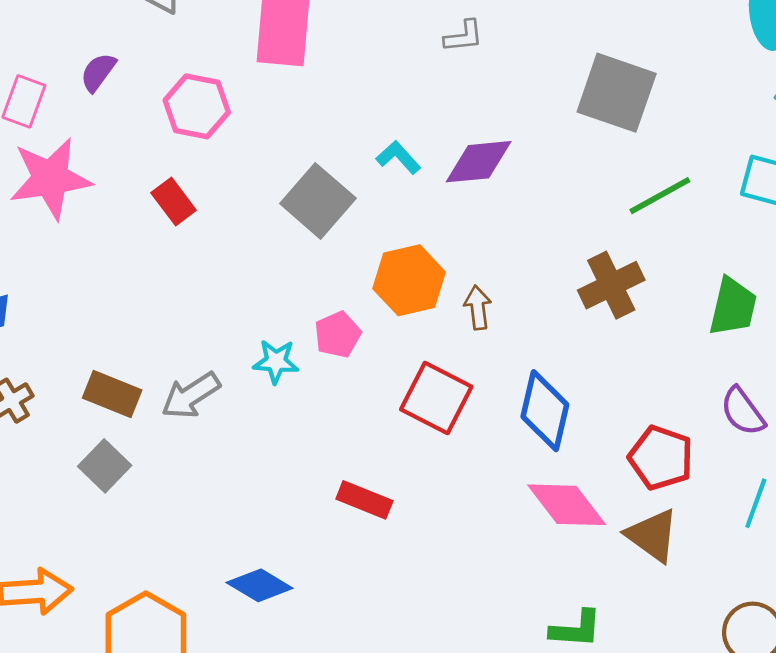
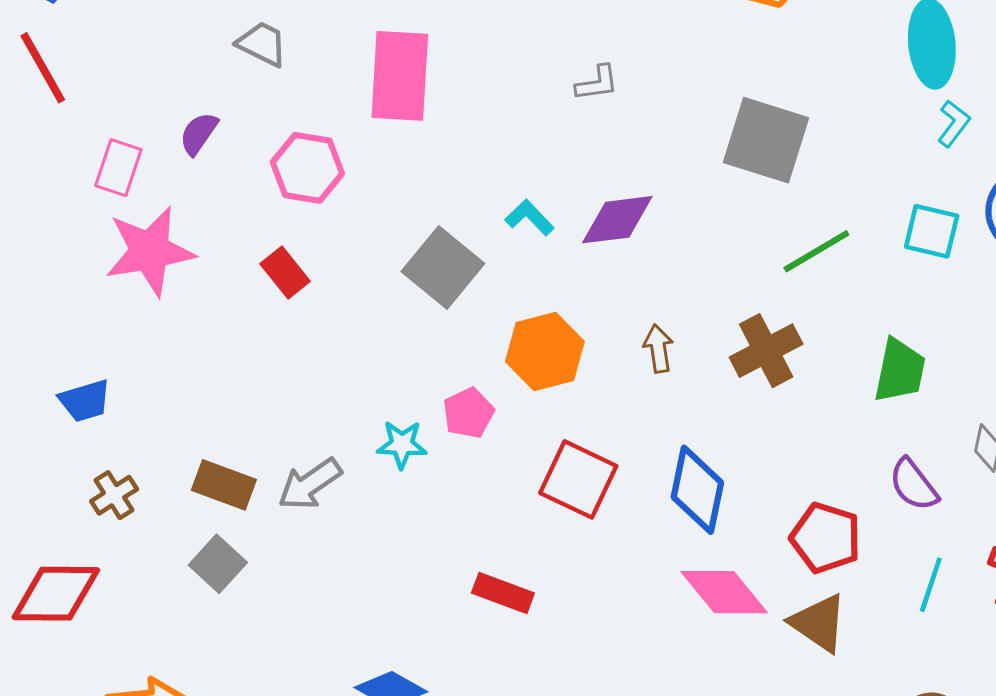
brown arrow: (478, 308) -> (658, 349), moved

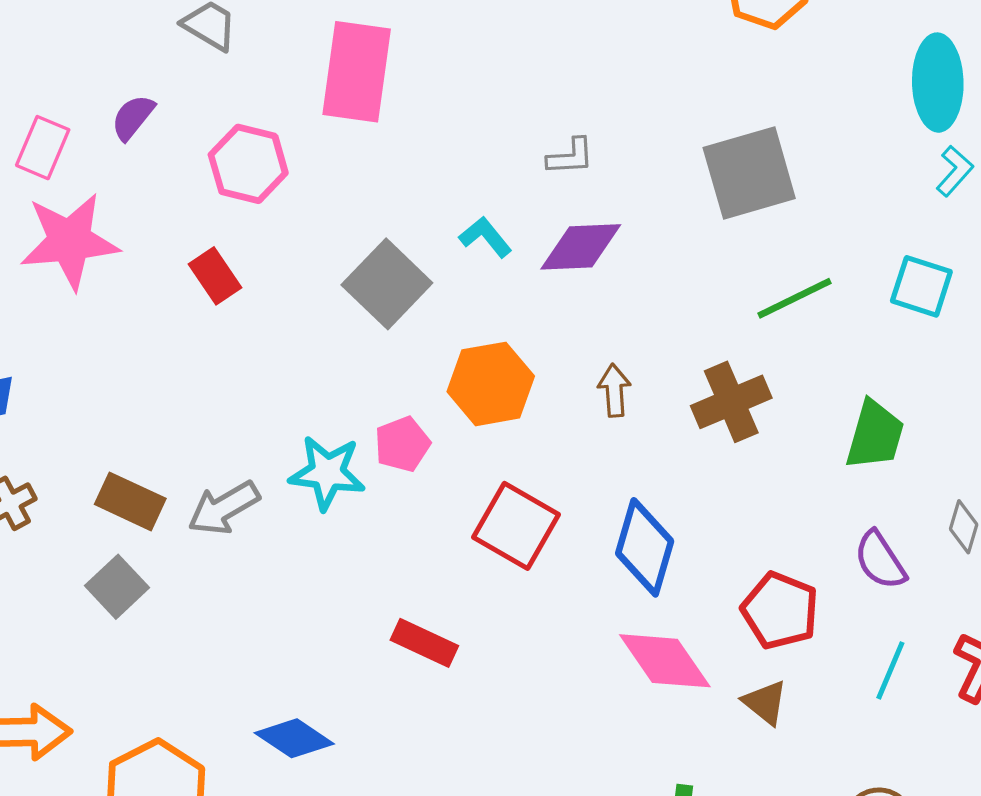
gray L-shape: (597, 83) -> (570, 157), moved
gray square: (766, 140) -> (749, 173), turned -38
cyan star: (402, 444) -> (327, 473), size x1.4
brown triangle: (819, 623) -> (765, 702), size x0.7

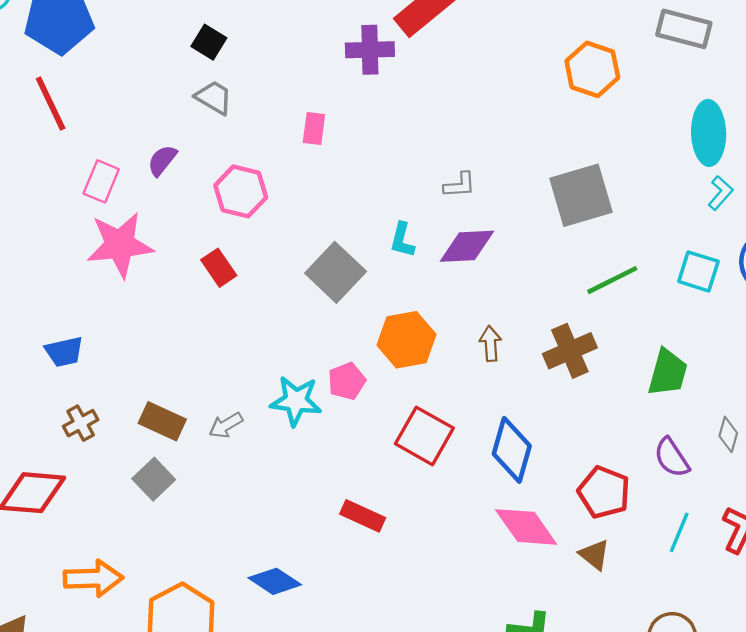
pink rectangle: (357, 72) -> (314, 128), size x0.5
cyan L-shape: (485, 237) -> (402, 240), turned -126
gray arrow: (224, 508) -> (226, 425), size x0.7

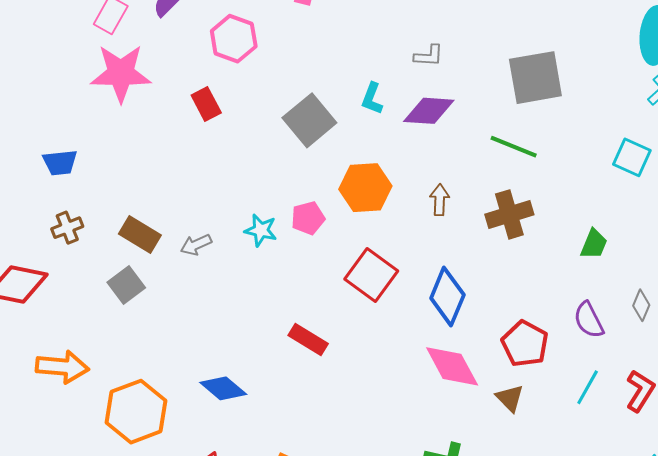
green line: (612, 280) -> (514, 147), moved, turned 42
green trapezoid: (668, 373) -> (594, 244), size x0.7
cyan star: (296, 401) -> (261, 230), size x0.7

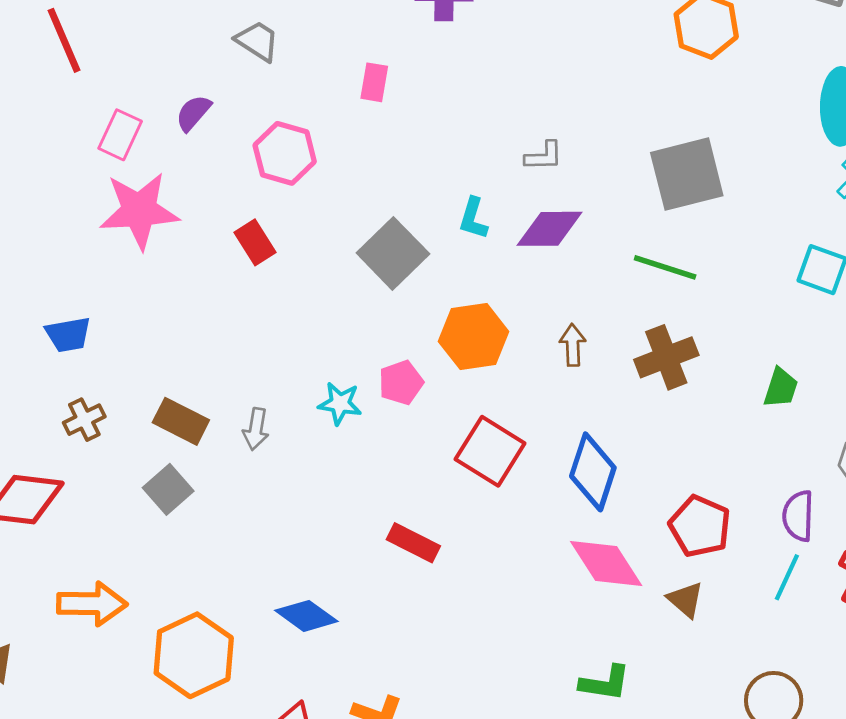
gray arrow: (196, 245) -> (256, 429), turned -52
purple semicircle: (589, 320) -> (798, 516), moved, turned 33

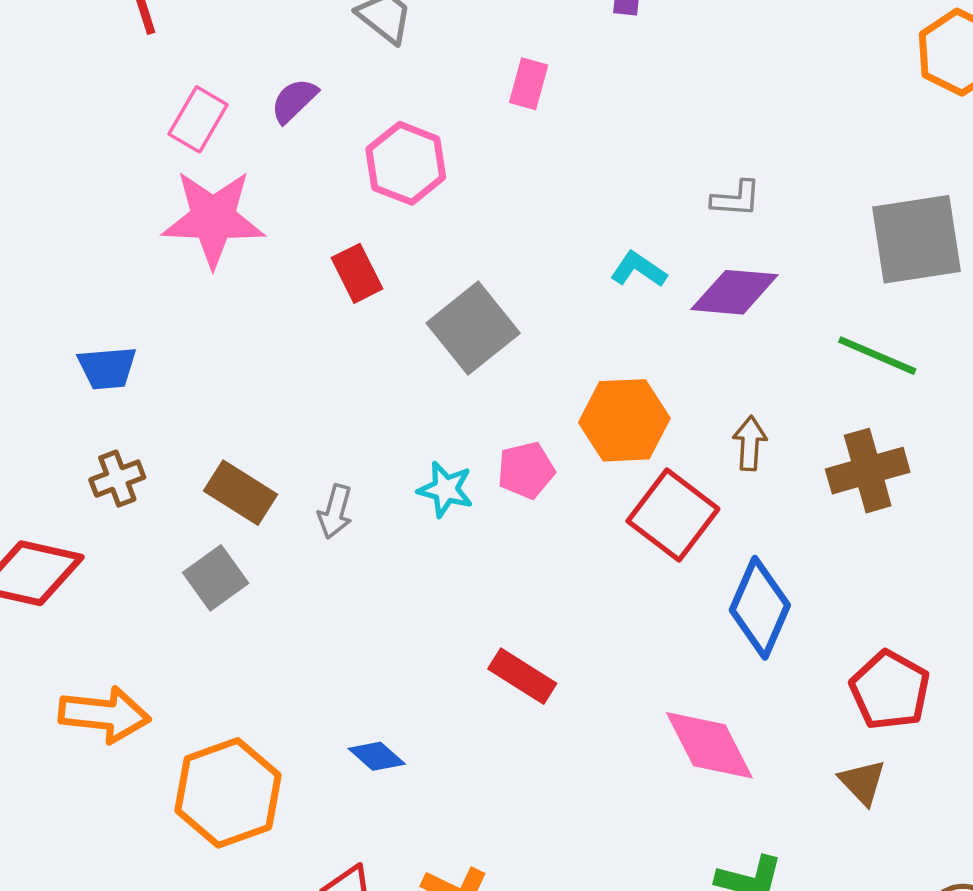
cyan L-shape: (473, 218) -> (638, 269), turned 102
gray square: (393, 253) -> (473, 328), moved
red square: (490, 451) -> (673, 515), moved
pink diamond: (606, 564) -> (709, 745), moved
blue diamond: (306, 616) -> (377, 756), size x0.7

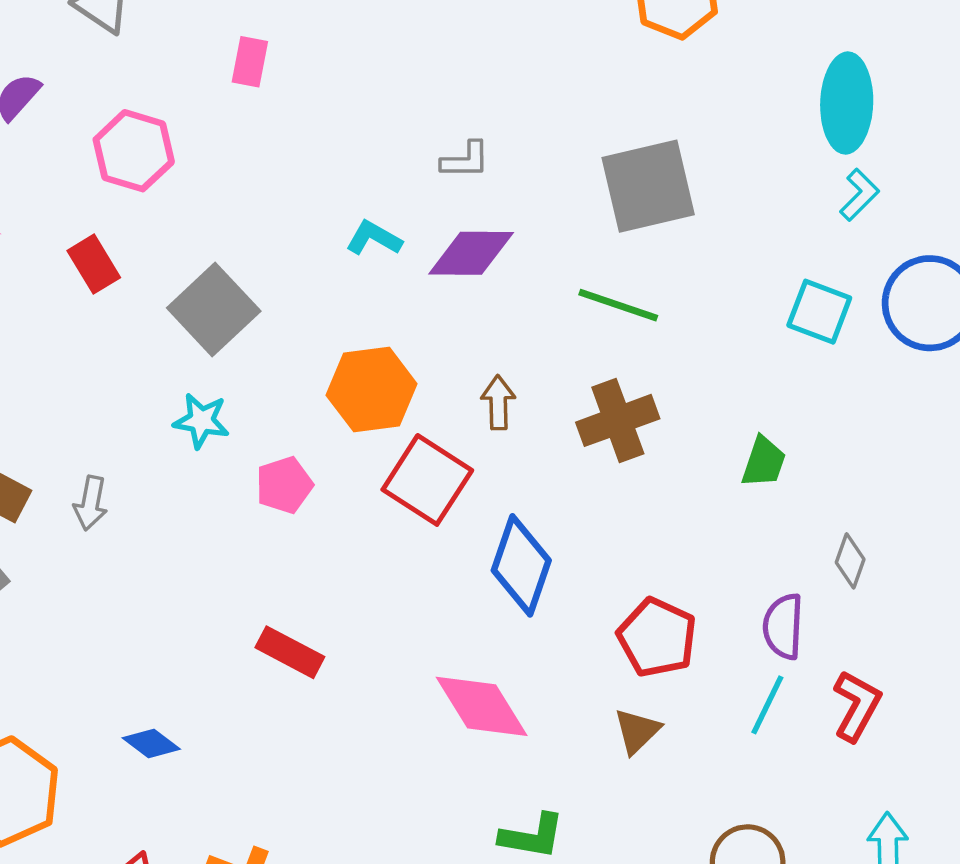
pink pentagon: (526, 470) -> (284, 485), moved
cyan star: (446, 489) -> (201, 421), moved
brown triangle: (862, 782) -> (637, 731), turned 34

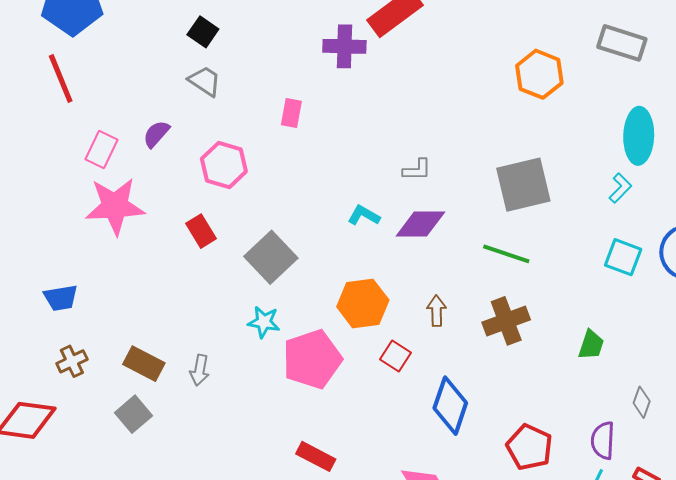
cyan L-shape: (859, 195) -> (620, 188), moved
red square: (427, 480) -> (395, 356), size x0.6
pink pentagon: (284, 485) -> (312, 359), size x1.8

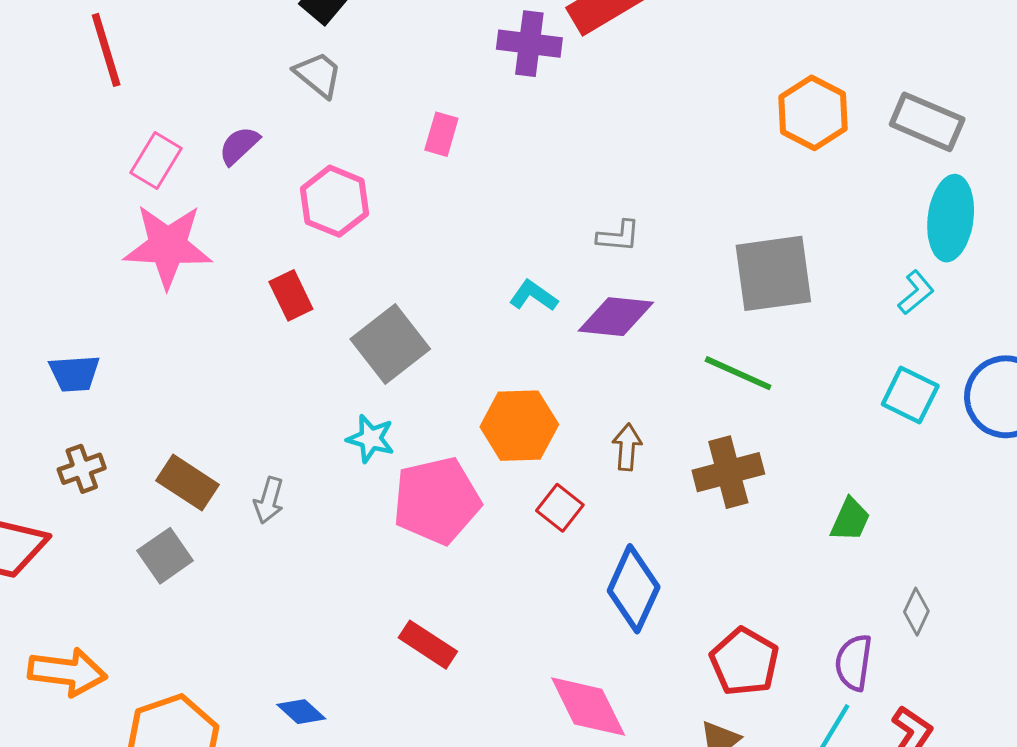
gray rectangle: (622, 43) -> (927, 122), moved

